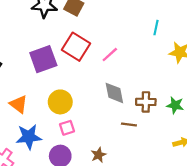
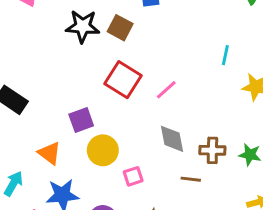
purple square: (43, 59) -> (81, 120), moved, size x0.7
pink square: (67, 128) -> (133, 176), moved

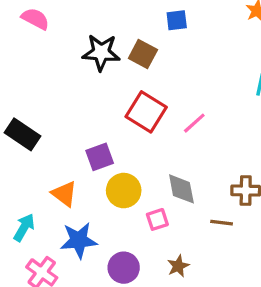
gray diamond: (172, 139) -> (181, 189), moved

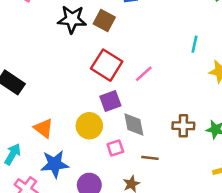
purple square: (100, 157) -> (110, 101), moved
brown line: (222, 223) -> (150, 158), moved

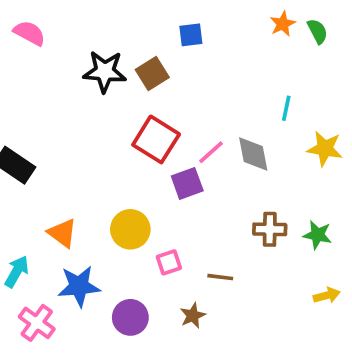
brown square: (104, 21) -> (152, 73), turned 30
purple square: (110, 101) -> (187, 183), moved
gray diamond: (134, 125) -> (253, 154), moved

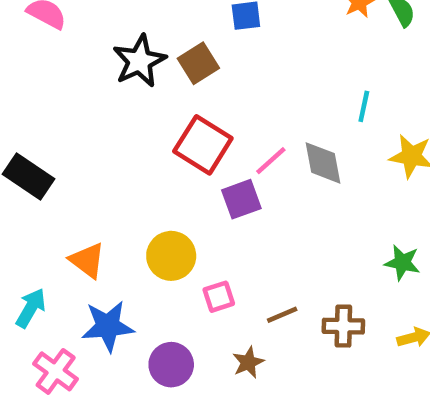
black star: (105, 72) -> (139, 61), turned -30
brown cross: (270, 229) -> (343, 326), moved
brown line: (220, 277) -> (282, 315), turned -30

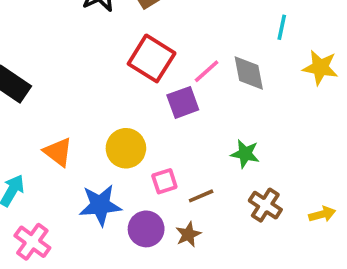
green star: (402, 263) -> (245, 154), moved
brown line: (282, 315) -> (201, 196), moved
blue star: (108, 326) -> (100, 205), moved
brown cross: (343, 326) -> (265, 205), turned 32
purple circle: (171, 365) -> (146, 229), moved

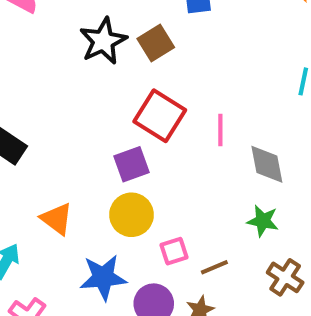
pink line: (207, 71) -> (220, 130), turned -48
gray diamond: (249, 73) -> (267, 164), moved
purple square: (183, 102) -> (131, 164), moved

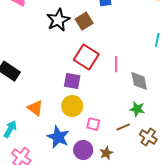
purple square: (131, 164) -> (72, 81), turned 30
pink square: (174, 251) -> (93, 124), turned 32
brown line: (214, 267) -> (123, 127), moved
blue star: (103, 277) -> (58, 137), turned 30

